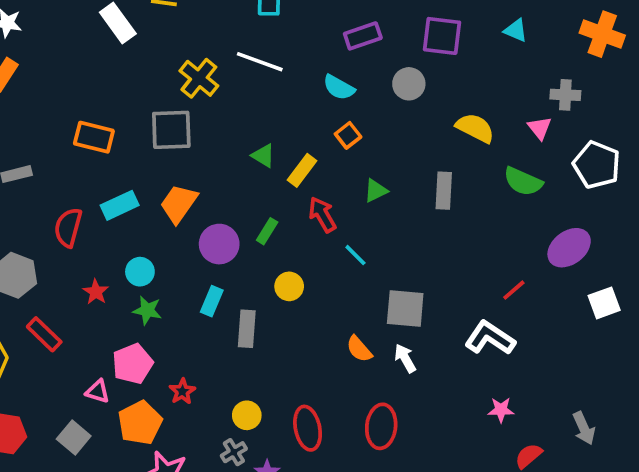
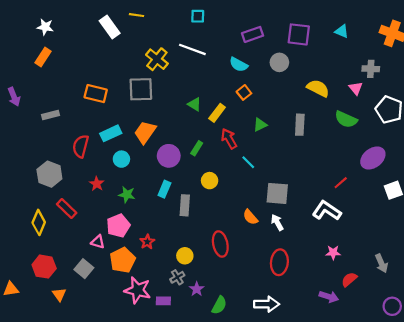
cyan circle: (140, 272) -> (121, 159), moved
red ellipse: (381, 426) -> (279, 262), moved
red ellipse: (308, 428) -> (220, 244), moved

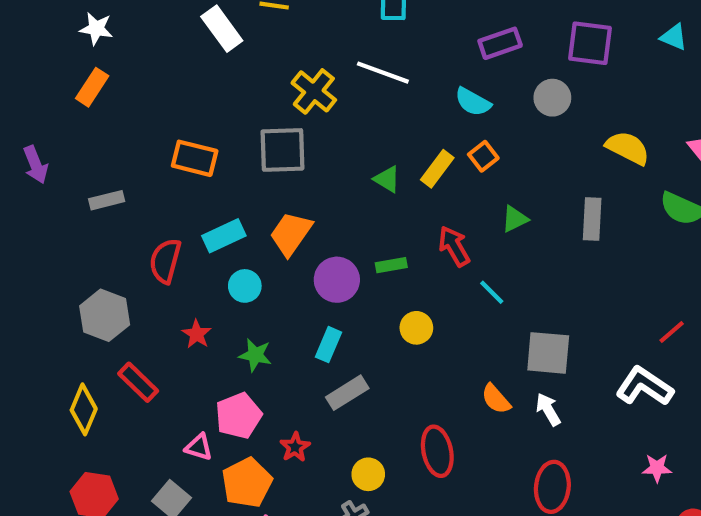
yellow rectangle: (217, 113) -> (437, 169), moved
green rectangle: (197, 148) -> (391, 265), turned 48
gray rectangle: (185, 205) -> (347, 393), moved, turned 54

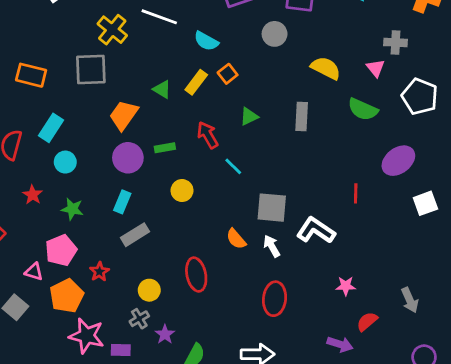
cyan semicircle: (473, 102) -> (206, 41), moved
orange trapezoid: (291, 234) -> (124, 115), moved
cyan rectangle: (224, 236) -> (51, 128), turned -32
red line: (672, 332) -> (356, 193), turned -48
white L-shape: (644, 386) -> (316, 230), moved

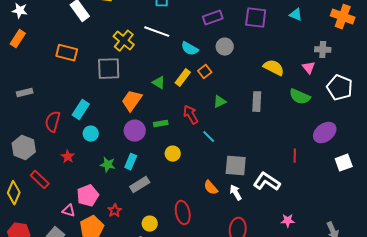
gray circle: (275, 34) -> (225, 47), moved
orange rectangle: (31, 75) -> (67, 53), moved
green star: (72, 209) -> (108, 165), moved

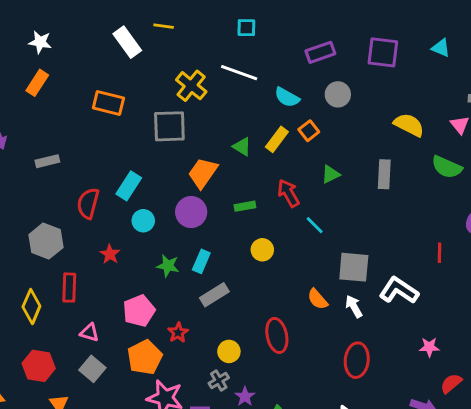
purple circle: (135, 131) -> (191, 212), moved
red rectangle: (40, 180) -> (69, 288), turned 48
pink triangle: (69, 211) -> (90, 333), moved

